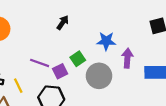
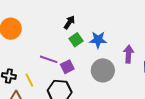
blue star: (106, 41) -> (98, 40), moved
green square: (78, 59) -> (76, 40), moved

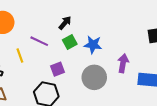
purple line: (49, 59) -> (39, 41), moved
yellow line: (29, 80) -> (20, 56), moved

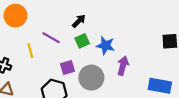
purple arrow: (123, 63) -> (123, 66), moved
gray circle: (94, 77) -> (91, 78), moved

